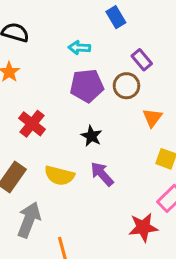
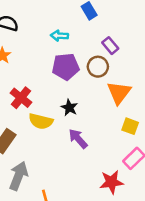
orange triangle: (152, 118) -> (119, 93), size x1.5
yellow semicircle: (59, 176) -> (41, 121), moved

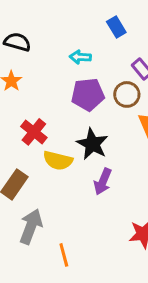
black star: (69, 108) -> (92, 144), size x1.5
purple arrow: (78, 139) -> (103, 181), turned -115

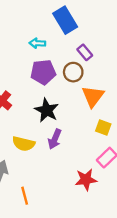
blue rectangle: (116, 27) -> (65, 20), size x1.6
yellow semicircle: (58, 160) -> (24, 144), moved

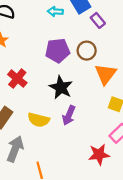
cyan arrow: (37, 43) -> (55, 11), moved
purple rectangle: (85, 52) -> (98, 20), moved

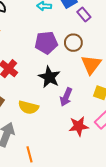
purple arrow: (69, 115) -> (66, 97), moved
red star: (99, 155) -> (79, 126), moved

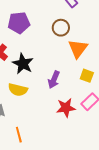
purple pentagon: (46, 43) -> (19, 23), moved
black star: (49, 77) -> (23, 64), moved

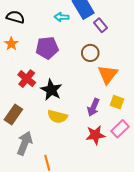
purple arrow: (54, 80) -> (93, 107), moved
yellow semicircle: (18, 90) -> (57, 117), moved

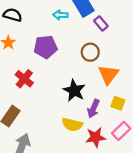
black star: (51, 90) -> (74, 91), moved
yellow semicircle: (57, 117) -> (72, 125), moved

